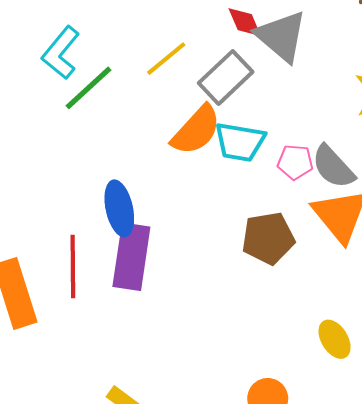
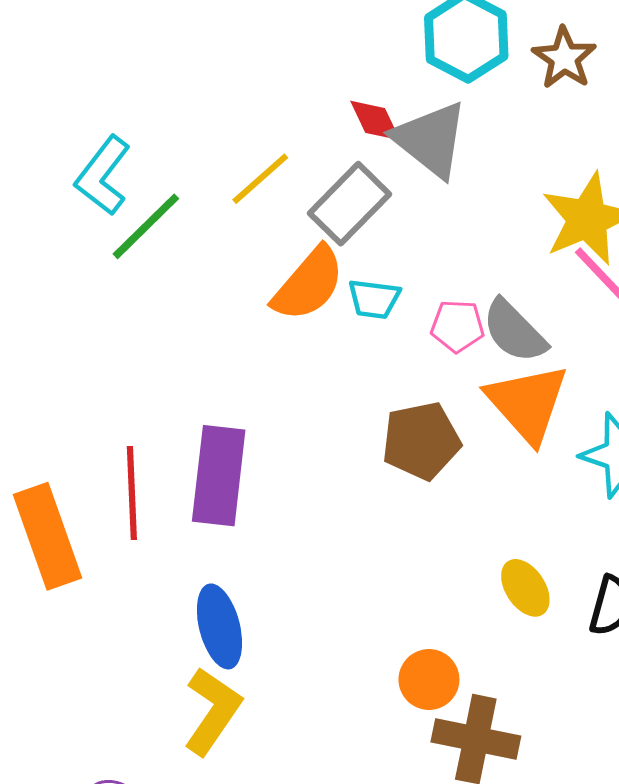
cyan trapezoid: (240, 142) -> (374, 299), size x0.7
blue ellipse: (119, 208) -> (219, 626), moved

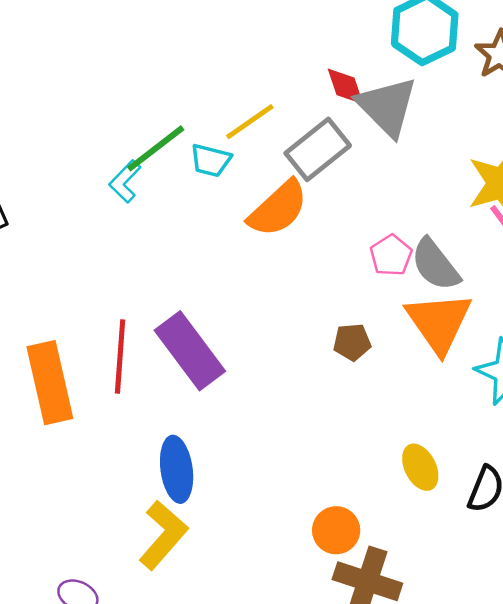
cyan L-shape: (103, 176) -> (125, 181), moved, size x0.7
cyan trapezoid: (374, 299) -> (211, 160), moved
pink pentagon: (457, 326) -> (391, 255), turned 30
brown pentagon: (421, 441) -> (352, 342), size x0.6
purple rectangle: (219, 476) -> (190, 351), turned -50

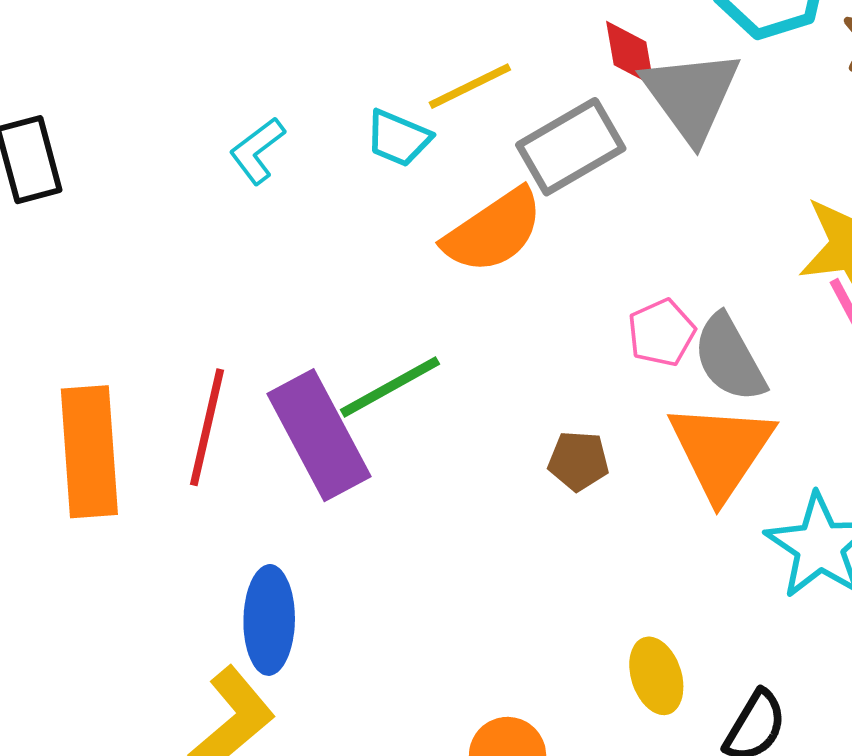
green line: (156, 148) -> (390, 387), moved

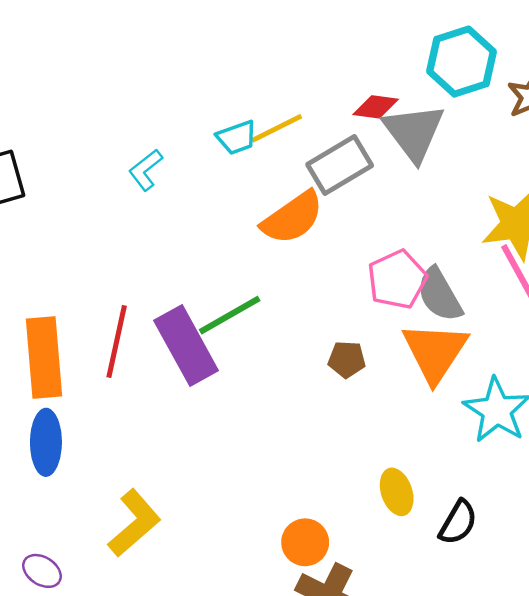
red diamond: (630, 53) -> (376, 107), turned -72
cyan trapezoid: (398, 138) -> (237, 137), moved, turned -42
pink pentagon: (661, 333) -> (397, 279), size x1.4
blue ellipse: (269, 620) -> (46, 442), moved

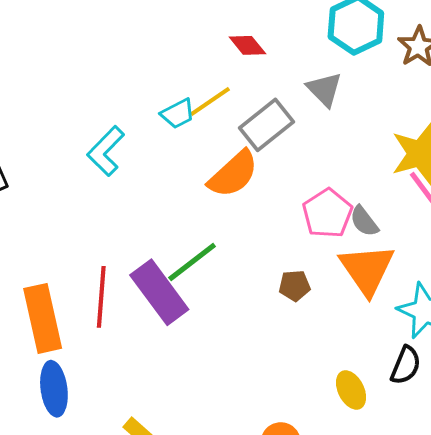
red diamond: (376, 107) -> (247, 45), moved, turned 51
gray triangle: (414, 132) -> (324, 89), size x0.7
cyan L-shape: (146, 170) -> (106, 151), size x1.4
gray semicircle: (439, 295) -> (364, 221), size x0.7
black semicircle: (458, 522) -> (406, 365), moved

